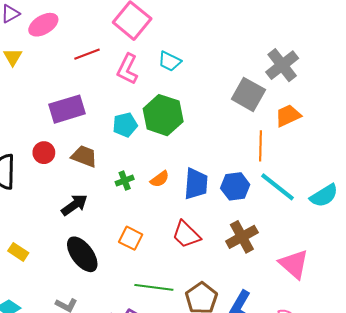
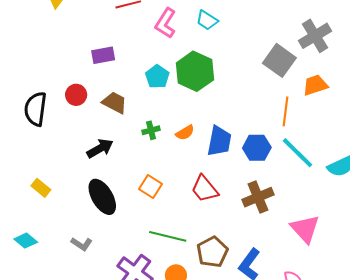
purple rectangle: (67, 109) -> (103, 55), size x0.7
cyan pentagon: (125, 125) -> (157, 77), turned -30

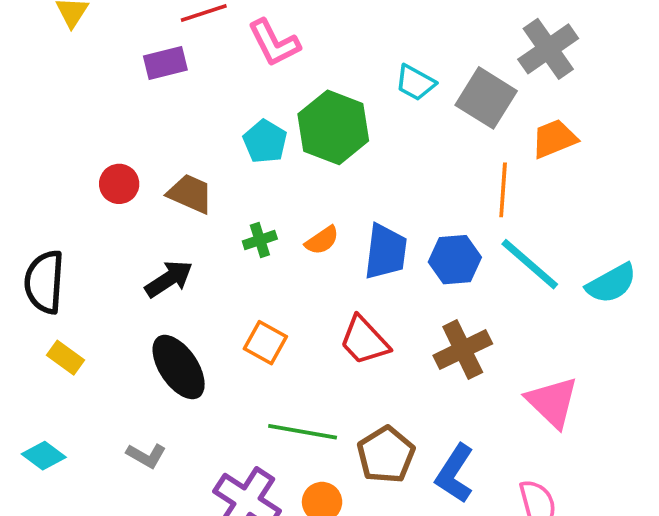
cyan trapezoid: (207, 20) -> (415, 83), moved
pink L-shape: (166, 23) -> (274, 43), turned -56
purple rectangle: (103, 55) -> (165, 63), moved
black semicircle: (36, 109) -> (44, 282), moved

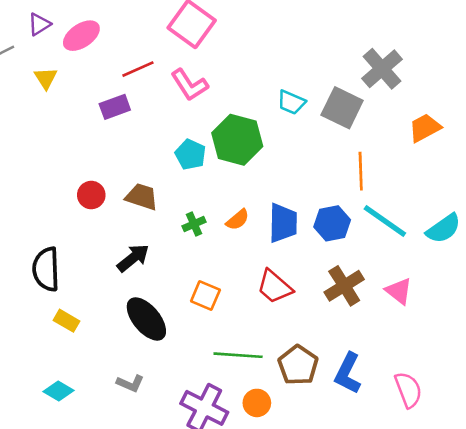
orange trapezoid: (554, 139) -> (425, 128), moved
pink triangle: (552, 402) -> (399, 291), moved, size x0.7

